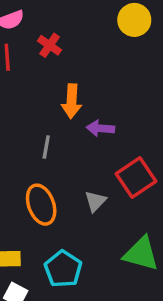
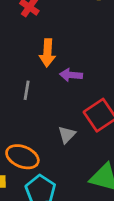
orange ellipse: (41, 205) -> (22, 157), moved, turned -48

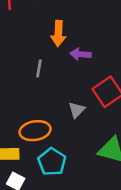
orange ellipse: (22, 157) -> (35, 131), turned -32

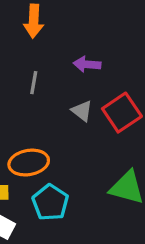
orange arrow: (58, 33) -> (34, 21), moved
gray triangle: (77, 110) -> (82, 111), moved, turned -36

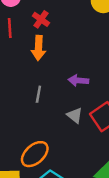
orange ellipse: (29, 163) -> (35, 154), turned -32

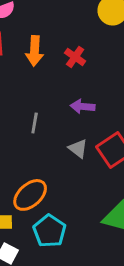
red cross: (41, 19) -> (75, 57), moved
orange arrow: (38, 48) -> (35, 51), moved

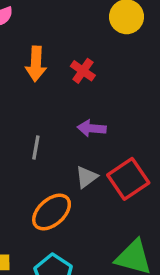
gray triangle: (78, 148) -> (86, 177), turned 45
orange ellipse: (30, 195) -> (52, 212), moved

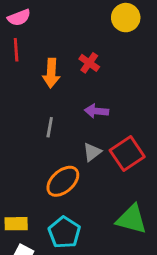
orange arrow: (36, 64) -> (51, 73), moved

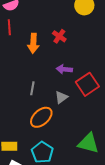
gray line: (50, 127) -> (32, 88), moved
red square: (127, 153) -> (87, 84), moved

